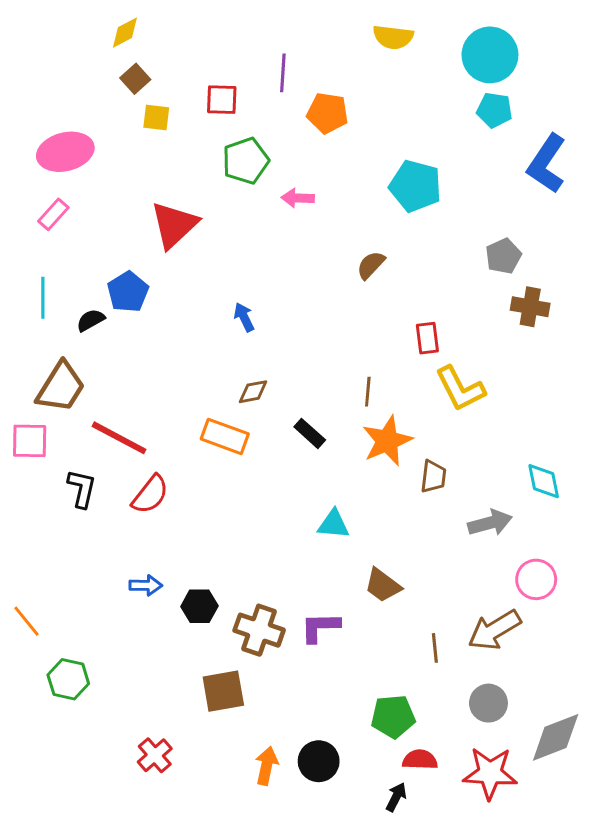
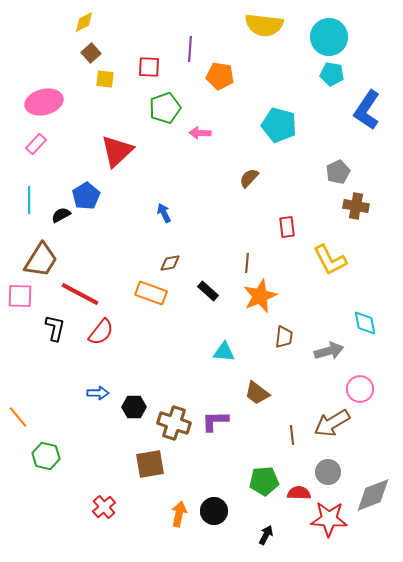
yellow semicircle: (393, 37) -> (264, 25), size x1.4
yellow L-shape: (460, 389) -> (330, 260), moved
brown trapezoid: (433, 477) -> (284, 337), moved
red semicircle: (420, 760) -> (299, 493), moved

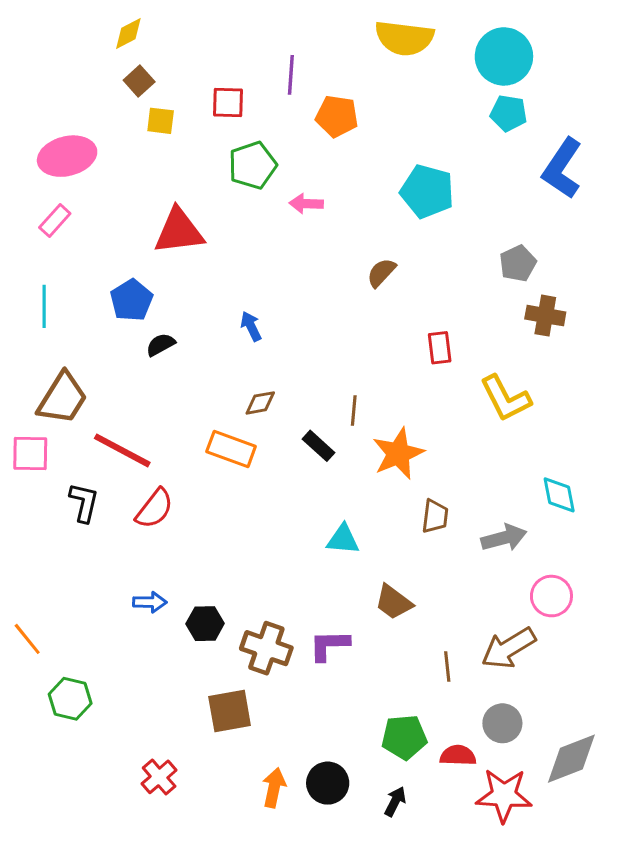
red triangle: (117, 151) -> (179, 231), turned 36
black semicircle: (61, 215) -> (161, 345), moved
brown line: (247, 263) -> (354, 411), moved
black arrow: (266, 535) -> (395, 801), moved

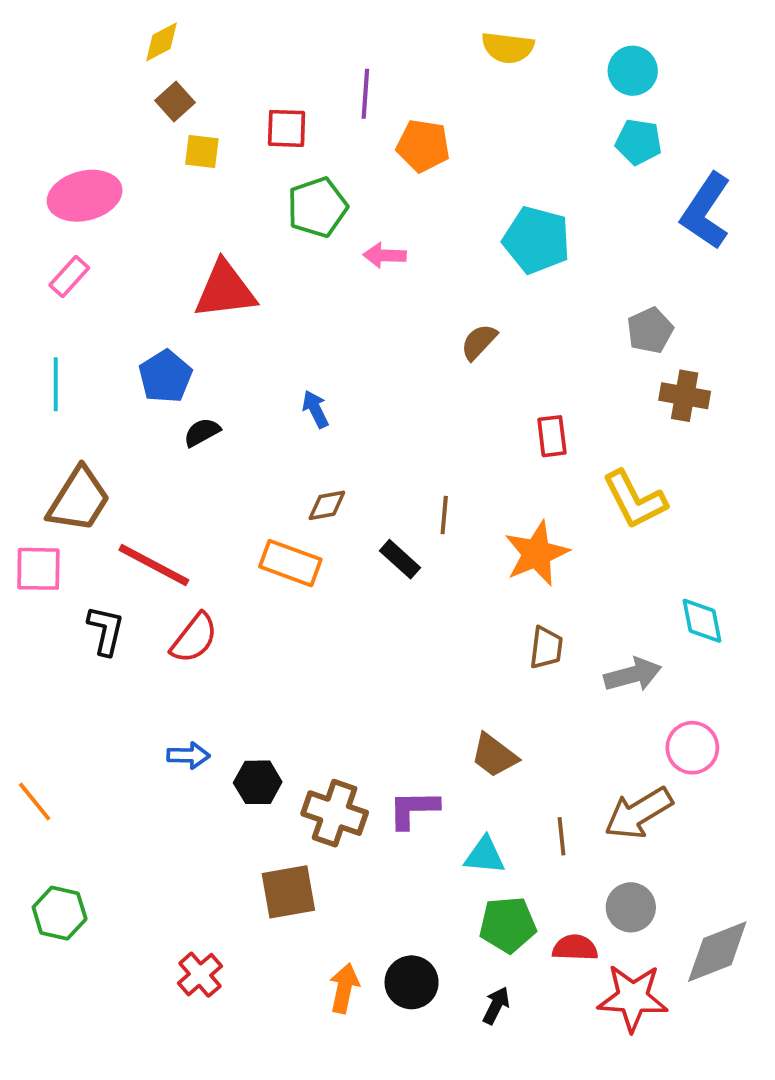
yellow semicircle: (404, 38) -> (508, 48), size x0.7
cyan circle: (504, 56) -> (633, 71), size x0.7
orange star: (398, 453) -> (537, 553), moved
cyan triangle: (343, 539) -> (485, 855), moved
green hexagon: (70, 699) -> (60, 913), moved

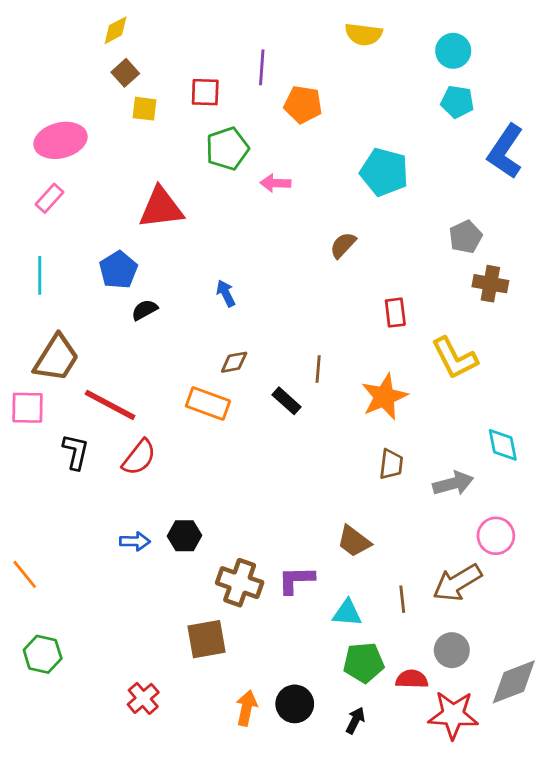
black hexagon: (258, 782) -> (184, 536), moved

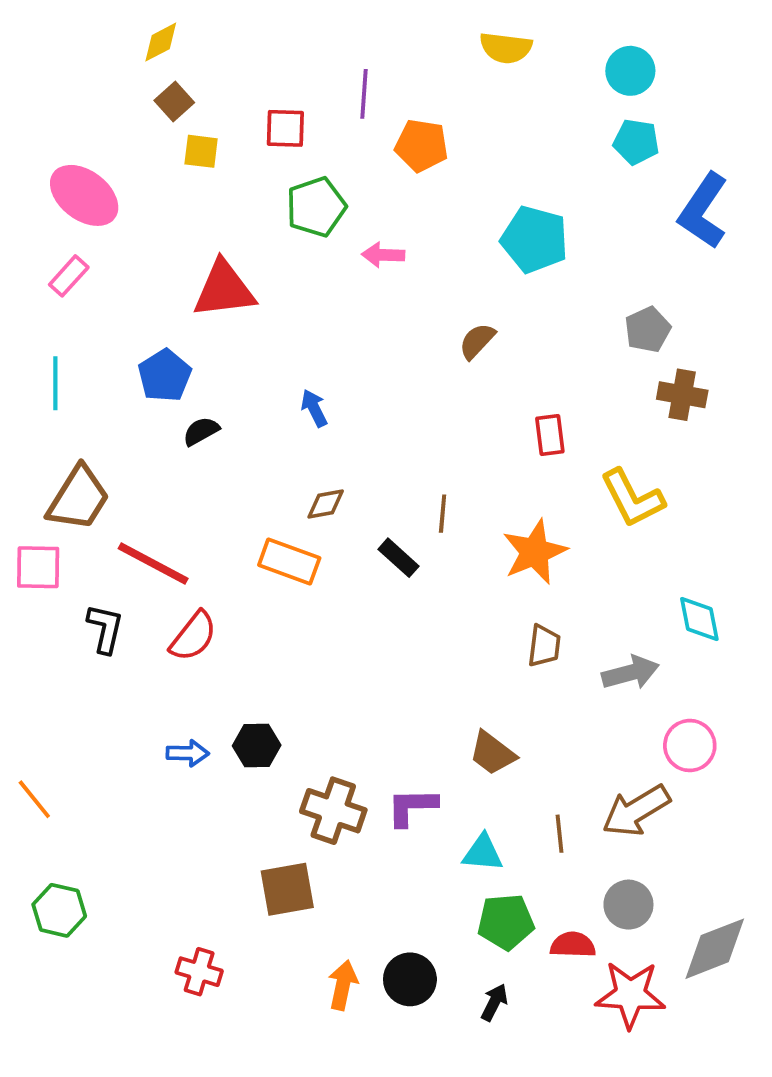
pink ellipse: (60, 140) -> (84, 195), turned 51
red cross: (143, 698) -> (199, 972), turned -32

